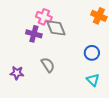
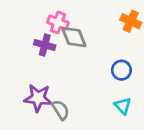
gray semicircle: (48, 65) -> (61, 110), moved
purple star: (17, 73) -> (38, 98), moved, size x1.5

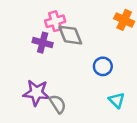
pink cross: (58, 22) -> (55, 21), turned -36
blue circle: (121, 70) -> (103, 66), moved

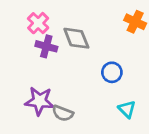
pink cross: (55, 21) -> (38, 23), moved, turned -30
gray semicircle: (58, 104) -> (63, 113), turned 144

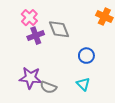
purple cross: (46, 46) -> (36, 36), turned -35
cyan triangle: (127, 109) -> (83, 84), moved

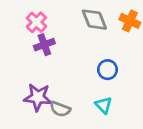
gray diamond: (59, 29) -> (94, 20), moved

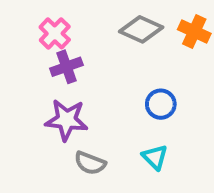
gray diamond: (94, 20) -> (141, 29), turned -44
purple star: (38, 97) -> (66, 120), moved

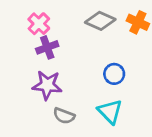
cyan triangle: (155, 157) -> (110, 112), size x1.4

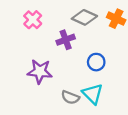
purple cross: (47, 47) -> (66, 40), moved
gray semicircle: (64, 116) -> (70, 97), moved

